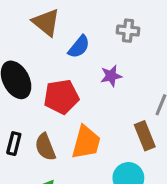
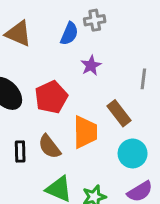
blue semicircle: (79, 47) -> (69, 34), moved
brown rectangle: (145, 136) -> (119, 113), moved

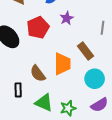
red pentagon: (51, 97) -> (38, 27), moved
black rectangle: (20, 152) -> (18, 90), moved

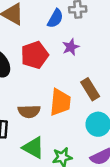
brown semicircle: (38, 74) -> (29, 111), turned -60

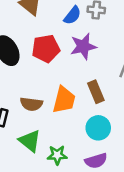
purple star: (71, 47) -> (83, 46), size x1.5

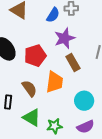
red pentagon: (46, 49) -> (35, 56), moved
brown rectangle: (96, 92) -> (73, 62), moved
brown semicircle: (31, 104) -> (29, 88), turned -126

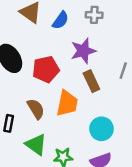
blue semicircle: (53, 15) -> (60, 20), moved

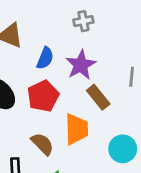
blue semicircle: (60, 20) -> (45, 58), moved

